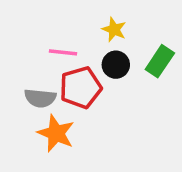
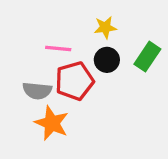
yellow star: (114, 29) -> (105, 27), turned -30

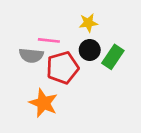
green rectangle: (147, 57) -> (113, 57), moved
gray semicircle: (37, 91) -> (31, 55), moved

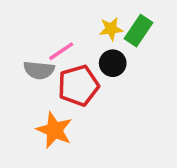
pink line: (49, 40) -> (61, 51), turned -40
green rectangle: (113, 57) -> (138, 31), moved

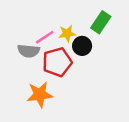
yellow star: (111, 29) -> (67, 33), moved
orange star: (54, 130) -> (40, 94), turned -30

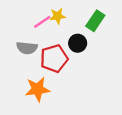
yellow star: (67, 33) -> (58, 16), moved
pink line: (45, 37) -> (42, 22), moved

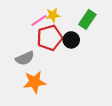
gray semicircle: (27, 48) -> (25, 58), moved, turned -30
red pentagon: (54, 59) -> (50, 38), moved

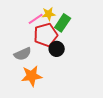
green rectangle: (87, 19) -> (63, 23), moved
black circle: (71, 40) -> (57, 49), moved

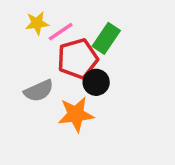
yellow star: (49, 14) -> (37, 23), moved
orange star: (32, 76) -> (76, 114), moved

